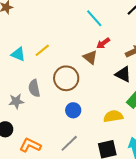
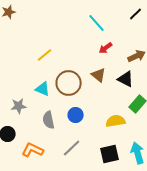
cyan triangle: (18, 54) -> (43, 89), moved
brown triangle: (90, 57) -> (99, 75), moved
gray semicircle: (34, 88) -> (49, 120), moved

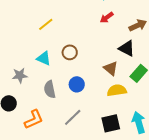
brown triangle: (99, 75) -> (111, 68), moved
brown circle: (69, 83) -> (70, 52), size x0.6
orange L-shape: (33, 150) -> (34, 119), turned 130

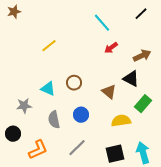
yellow line: (46, 24) -> (49, 46), moved
brown triangle: (111, 68) -> (109, 92), moved

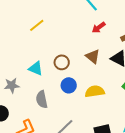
brown triangle: (109, 92) -> (93, 56), moved
blue circle: (81, 115) -> (69, 85), moved
yellow semicircle: (121, 121) -> (95, 91), moved

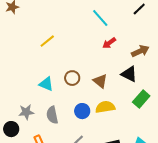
brown triangle: (93, 56) -> (100, 81), moved
gray star: (12, 85) -> (26, 112), moved
blue circle: (69, 85) -> (82, 111), moved

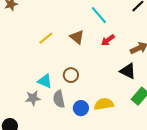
brown triangle: (100, 81) -> (77, 37), moved
gray star: (26, 112) -> (33, 98), moved
gray semicircle: (52, 115) -> (59, 99), moved

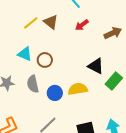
yellow line: (46, 38) -> (31, 23), moved
black triangle: (128, 71) -> (96, 66), moved
cyan triangle: (45, 81) -> (25, 54), moved

